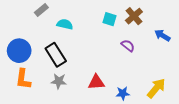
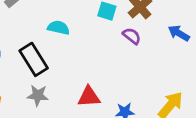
cyan semicircle: (65, 24) -> (58, 28), moved
purple semicircle: (128, 46) -> (132, 36), moved

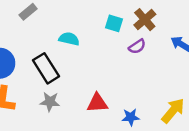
purple semicircle: (132, 36) -> (137, 47), turned 108

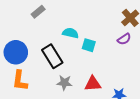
cyan square: (114, 23) -> (89, 45), moved
gray star: (50, 102) -> (64, 83), moved

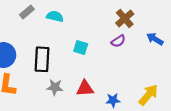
cyan semicircle: (70, 33) -> (55, 16), moved
black rectangle: (52, 56) -> (42, 59), turned 35

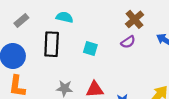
gray rectangle: (27, 12) -> (21, 20), moved
black rectangle: (42, 59) -> (52, 44), moved

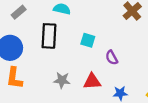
purple semicircle: (128, 42) -> (112, 58), moved, turned 96

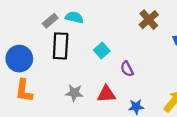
gray rectangle: (19, 12) -> (50, 21), moved
cyan square: (88, 40) -> (102, 51), turned 32

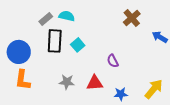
cyan square: (102, 51) -> (78, 45), moved

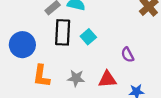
orange L-shape: (23, 80) -> (41, 76), moved

